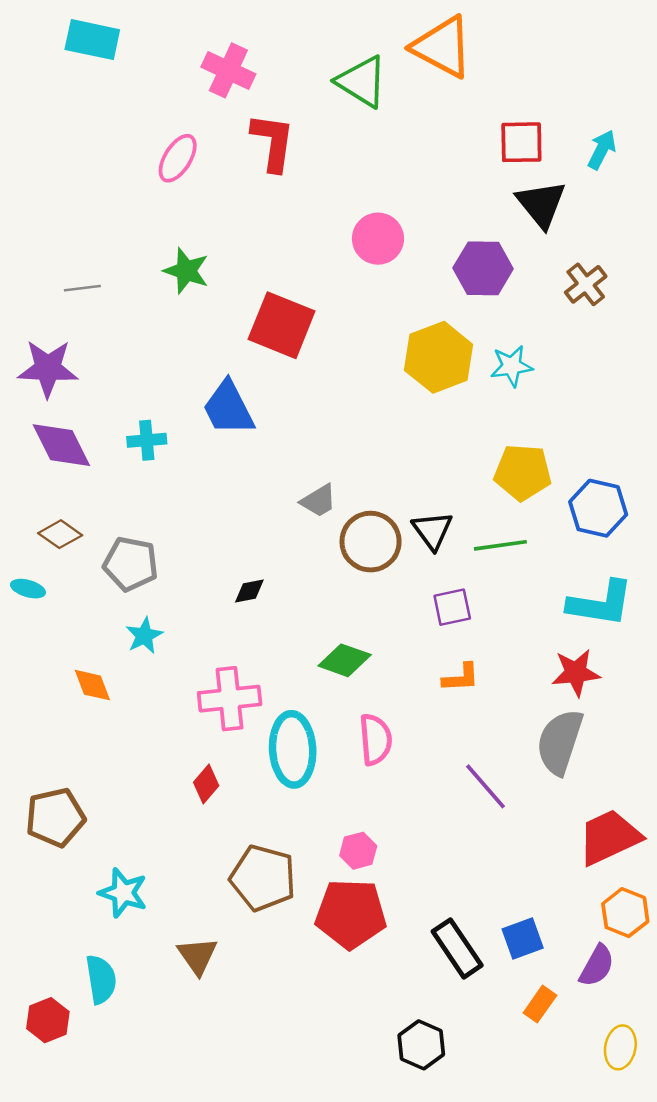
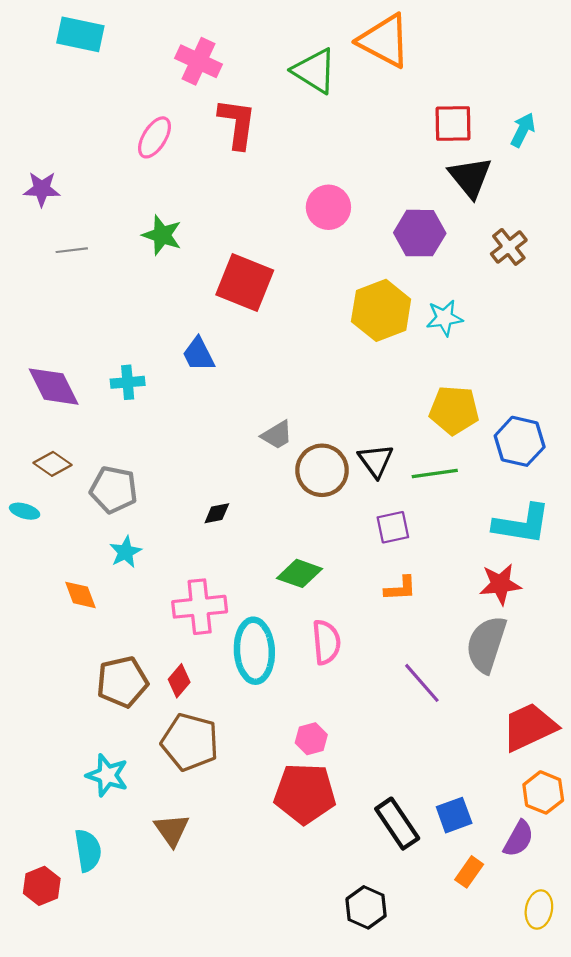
purple star: (48, 368) -> (42, 189), moved, size x0.7
blue trapezoid: (228, 408) -> (199, 354), size x0.7
brown pentagon: (55, 817) -> (122, 682), moved
brown pentagon: (263, 878) -> (190, 742), moved

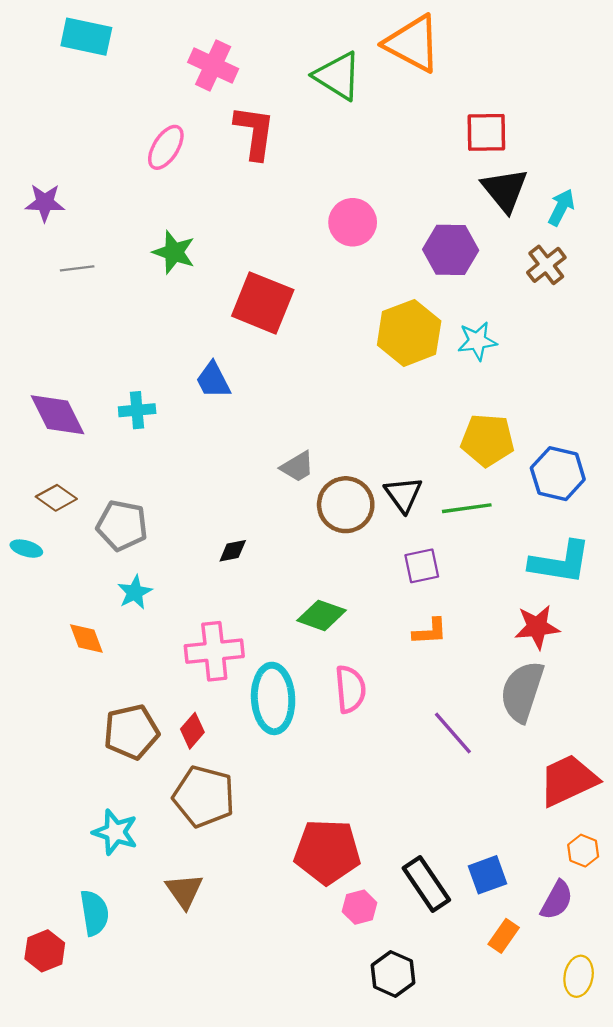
cyan arrow: (523, 130) -> (561, 207), moved
pink hexagon: (311, 739) -> (360, 907), moved
orange hexagon: (543, 792) -> (583, 851), size x0.7

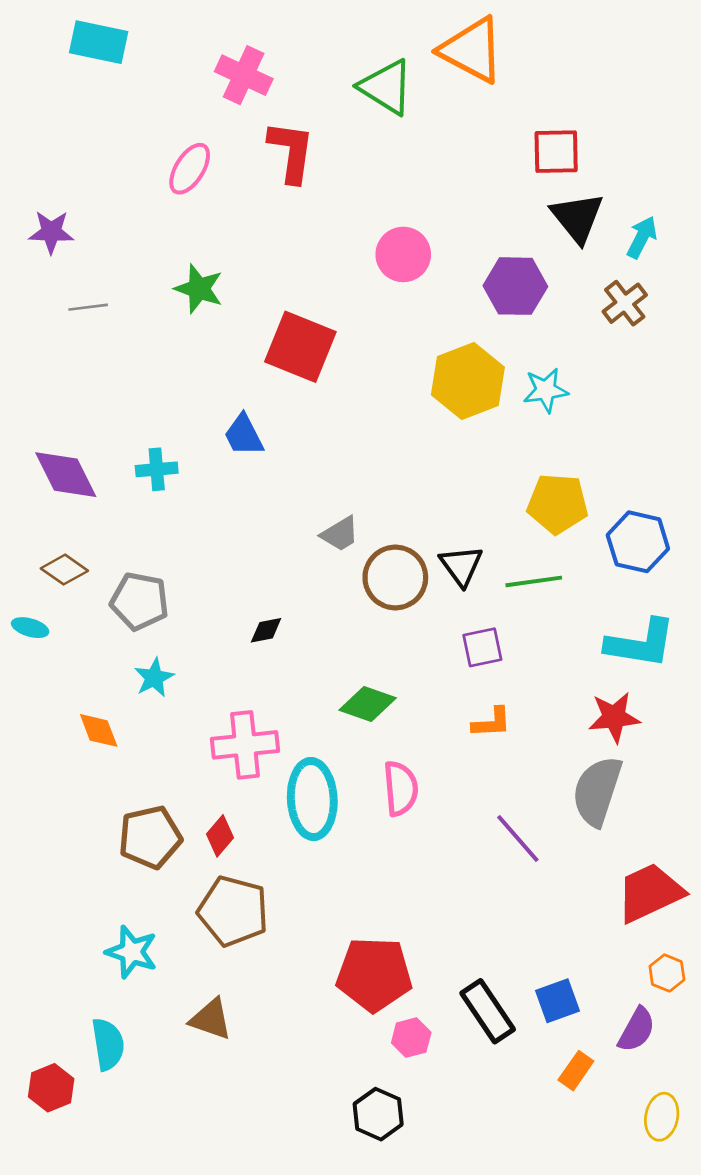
brown triangle: (184, 891) -> (211, 1019), turned -36
black hexagon: (393, 974) -> (378, 1114), moved

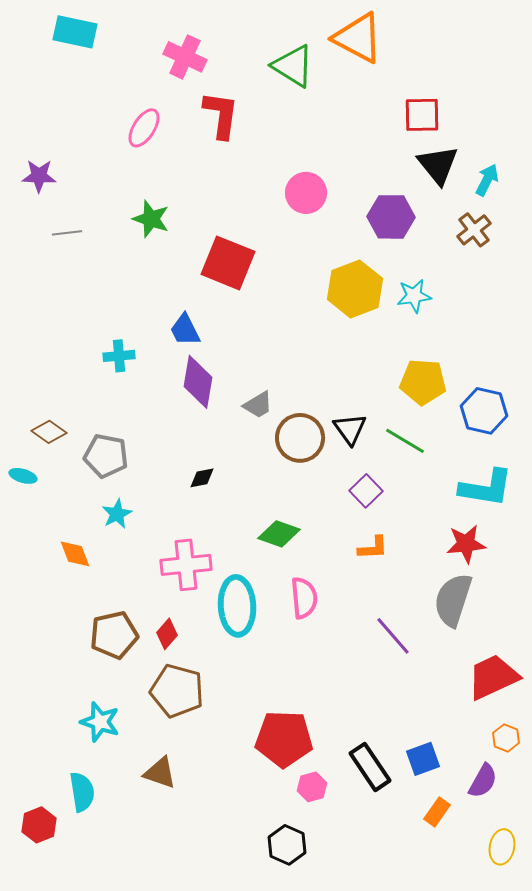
purple diamond: (66, 475) -> (198, 382), moved, turned 36
green line: (534, 581) -> (405, 441), turned 39
purple square: (482, 647) -> (366, 491), turned -32

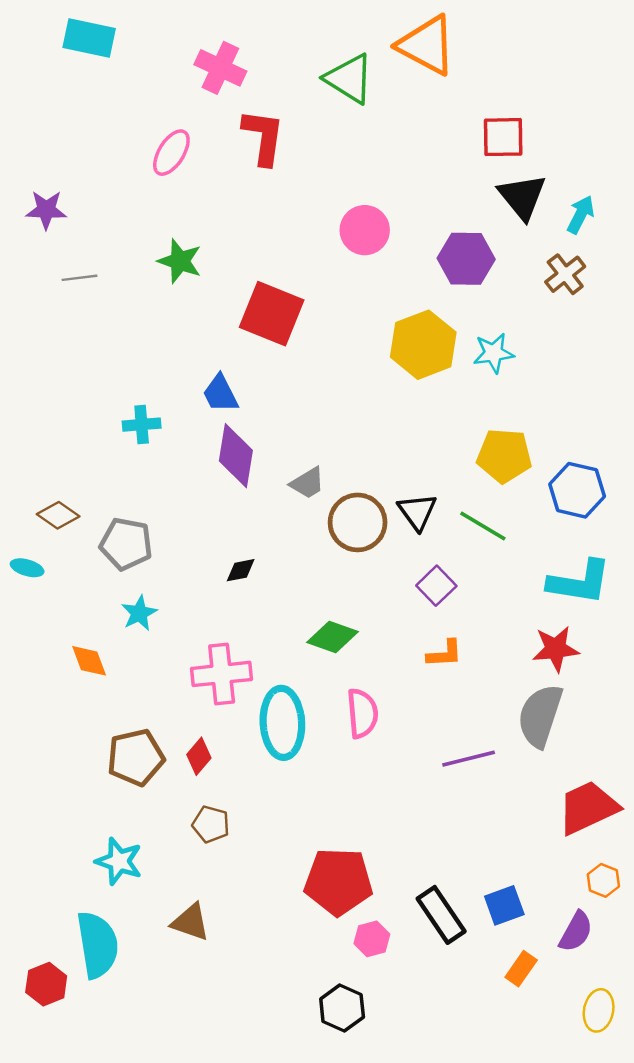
purple line: (393, 636) -> (469, 759), turned -63
brown pentagon: (177, 691) -> (211, 824), size x0.6
cyan semicircle: (82, 792) -> (97, 945), size x1.4

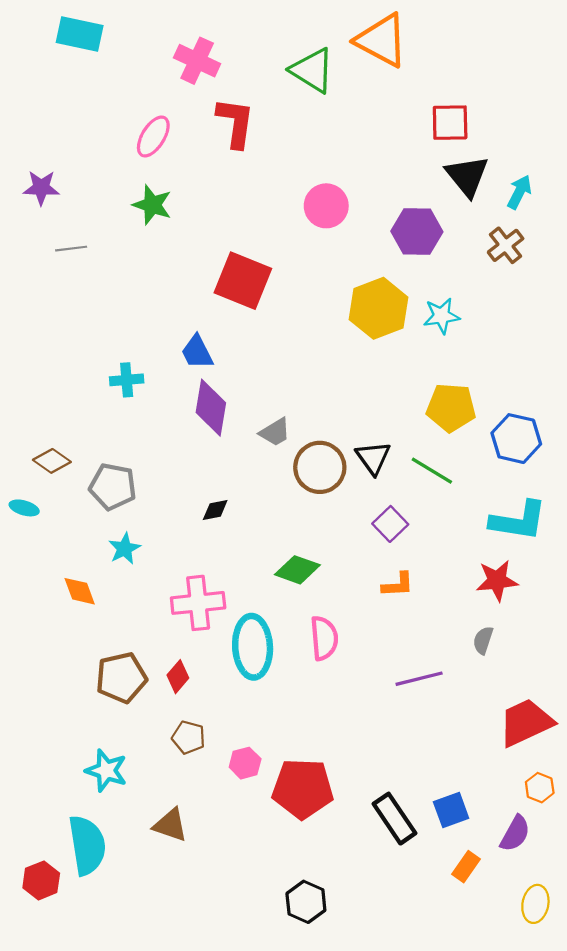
green star: (180, 261) -> (152, 205), moved
gray semicircle: (540, 716) -> (483, 640), size x0.5
pink hexagon: (372, 939) -> (245, 763), moved

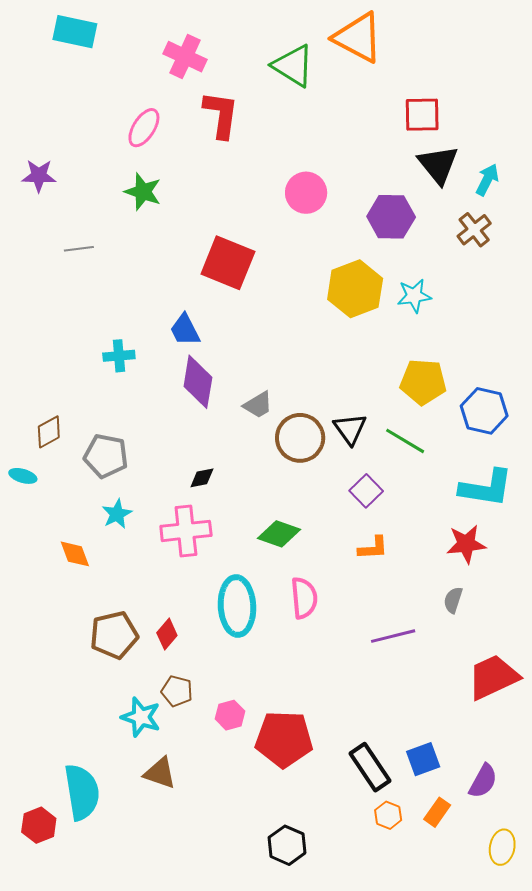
gray line: (71, 249) -> (79, 249), moved
brown diamond: (52, 461) -> (49, 432), turned -64
pink cross: (198, 603) -> (186, 531), moved
cyan star: (106, 771) -> (141, 717), moved
orange hexagon: (540, 788) -> (388, 815), moved

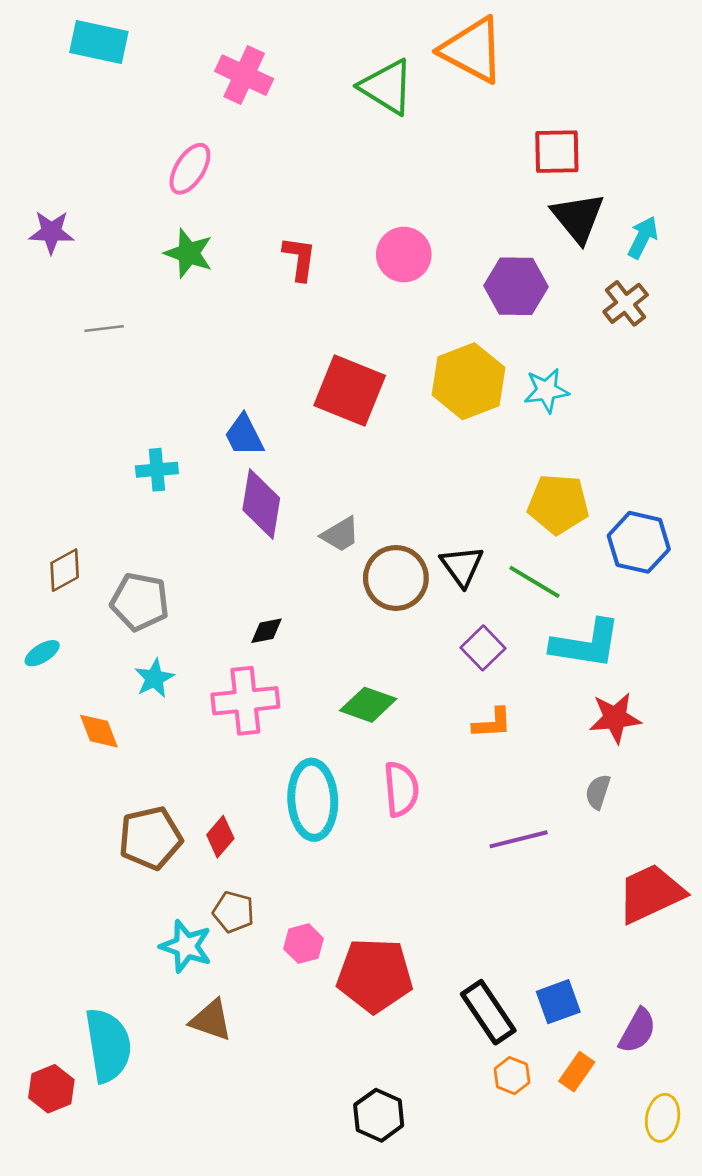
red L-shape: (221, 115) -> (300, 259), moved, size x0.7
red square: (228, 263) -> (350, 391), moved
cyan ellipse: (23, 476) -> (42, 653), moved, turned -48
cyan L-shape: (486, 488) -> (586, 644), moved

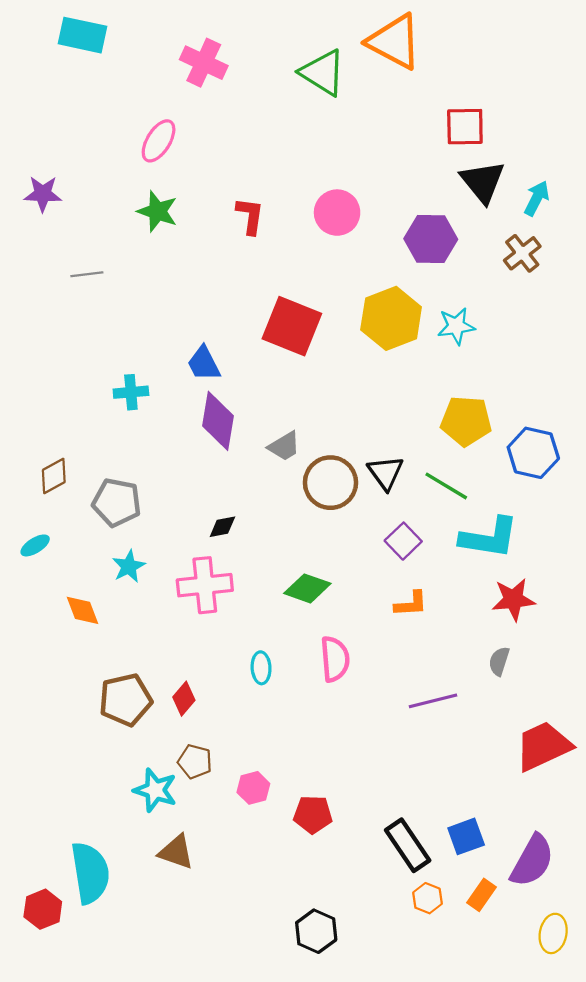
cyan ellipse: (313, 800) -> (261, 668), size x0.5
red pentagon: (375, 975) -> (313, 814), size x0.6
purple semicircle: (637, 1031) -> (532, 861), size x1.4

